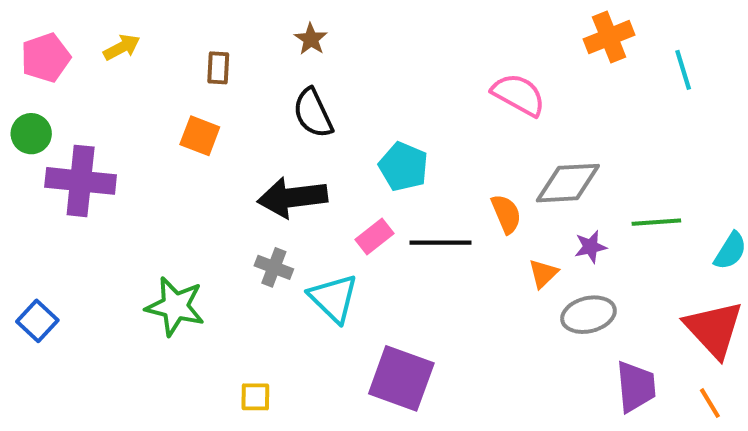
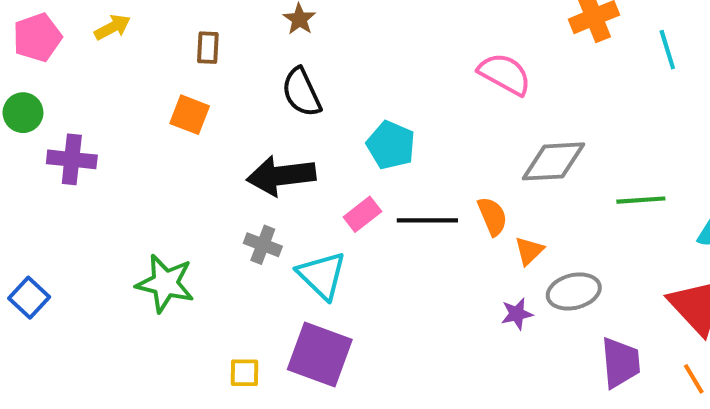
purple cross: (81, 181) -> (72, 159), size x0.7
orange semicircle: (506, 214) -> (492, 216), moved
purple star: (591, 247) -> (517, 314), moved
purple square: (401, 378) -> (320, 354), moved

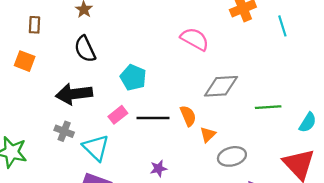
purple star: (517, 314) -> (158, 169), moved

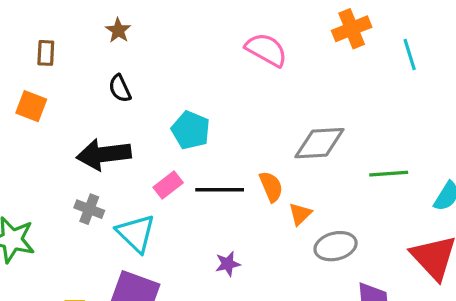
pink semicircle: (195, 39) -> (266, 50), moved
black semicircle: (85, 49) -> (120, 88), size x0.7

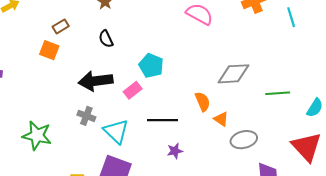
brown rectangle: (46, 53) -> (61, 26), moved, turned 56
pink rectangle: (168, 185) -> (133, 90), moved
black line: (220, 190) -> (163, 120), moved
orange triangle: (300, 214) -> (221, 119), turned -42

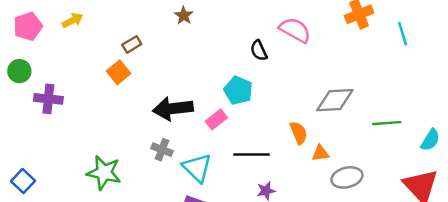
black semicircle: (106, 39) -> (259, 51), moved
orange square: (49, 50) -> (118, 72), turned 30
orange triangle: (221, 119) -> (320, 153), turned -42

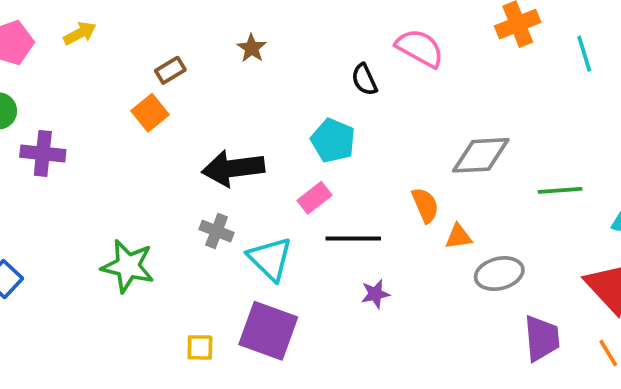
brown star: (184, 15) -> (252, 48), moved
pink rectangle: (216, 119) -> (314, 198), moved

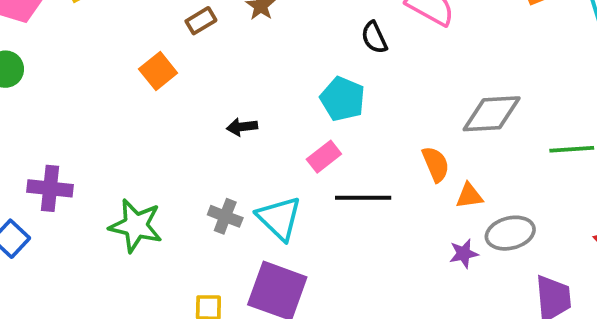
brown rectangle: (170, 70) -> (201, 21), moved
purple cross: (43, 153) -> (50, 188), moved
black arrow: (233, 168) -> (242, 127), size x0.5
gray cross: (217, 231) -> (225, 216), moved
purple star: (375, 294) -> (464, 254), moved

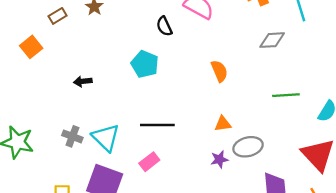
gray diamond: (492, 114) -> (272, 40), moved, size x0.7
pink rectangle: (324, 157) -> (149, 162), moved
orange semicircle: (436, 164) -> (219, 71), moved

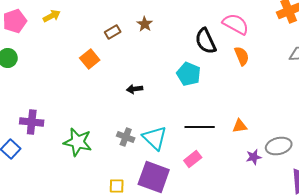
black semicircle: (164, 26) -> (206, 41), size x1.5
orange semicircle: (219, 71) -> (242, 56), moved
orange triangle: (223, 124) -> (240, 126), moved

